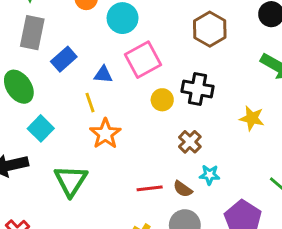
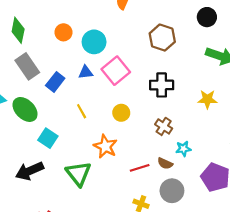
gray rectangle: (32, 33) -> (27, 66), turned -35
blue triangle: (103, 75) -> (86, 72), moved
yellow circle: (162, 100) -> (121, 113), moved
orange star: (105, 134) -> (105, 146), moved

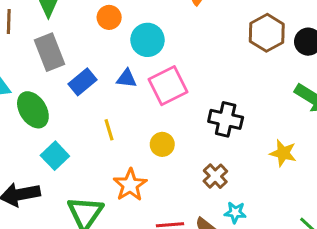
brown hexagon: (162, 38) -> (267, 33), moved

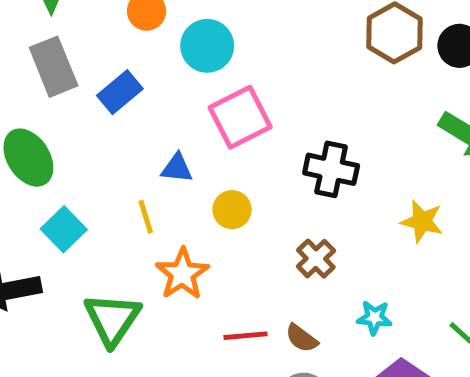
blue triangle: (127, 78) -> (177, 168), moved
blue rectangle: (82, 82) -> (120, 92), moved
yellow line: (109, 130) -> (146, 217), moved
cyan star: (235, 212) -> (374, 318), moved

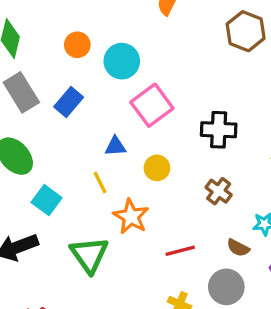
brown semicircle: (302, 338) -> (238, 248), moved

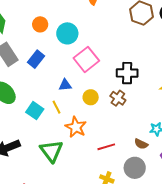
brown cross: (219, 191) -> (118, 98), moved
cyan square: (47, 200) -> (35, 111), moved

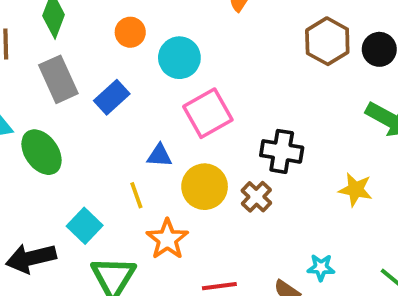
yellow circle: (91, 97) -> (205, 187), size x1.5
cyan square: (35, 111) -> (85, 226), moved

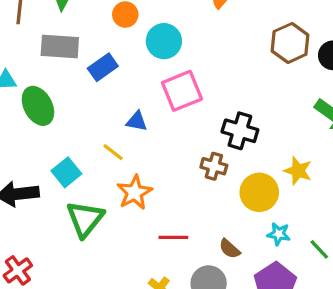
gray rectangle: (58, 79) -> (60, 46), turned -69
yellow circle: (205, 187) -> (259, 192), moved
yellow line: (136, 195) -> (113, 152), turned -40
brown cross: (256, 197) -> (214, 166), turned -35
cyan star: (321, 267) -> (279, 234), moved

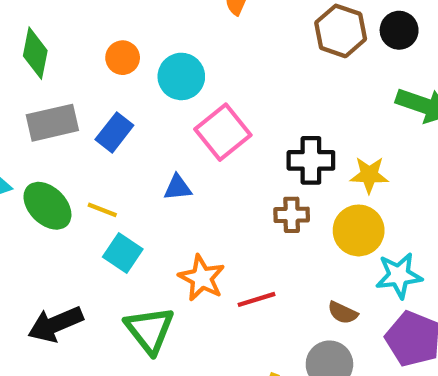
yellow line: (113, 152) -> (102, 210), moved
yellow star: (298, 171) -> (369, 175), moved
cyan square: (66, 172) -> (123, 253), moved
cyan star: (279, 234) -> (399, 275), size x1.5
red line: (173, 237) -> (256, 299), moved

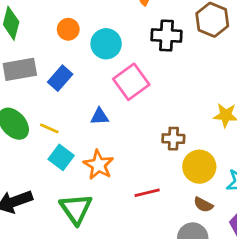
black cross: (311, 160) -> (166, 36), moved
yellow circle: (359, 230) -> (199, 167), moved
orange star: (202, 278) -> (98, 165), moved

